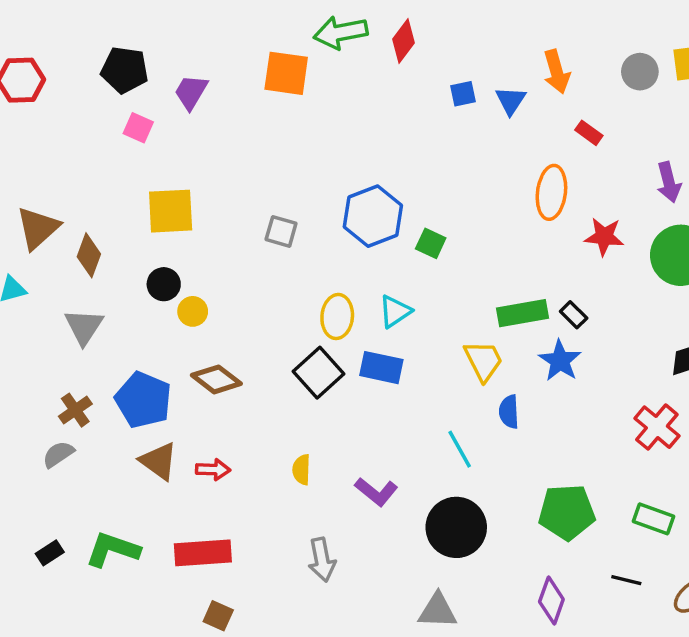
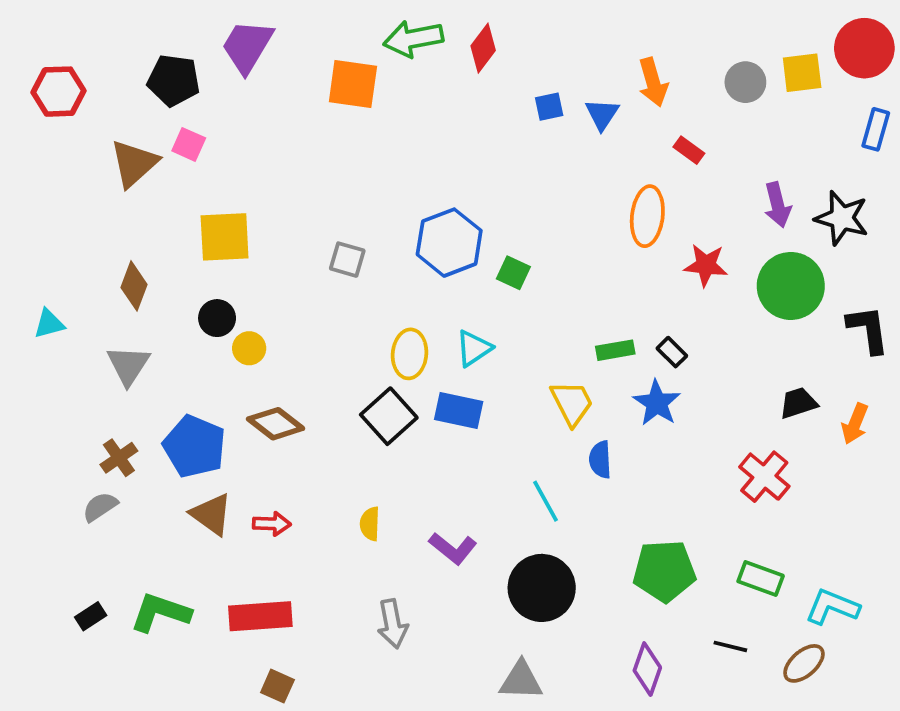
purple trapezoid: (191, 92) -> (247, 46), moved, size x1.4
brown triangle: (38, 228) -> (134, 163), moved
green rectangle: (523, 313) -> (615, 350), size x0.7

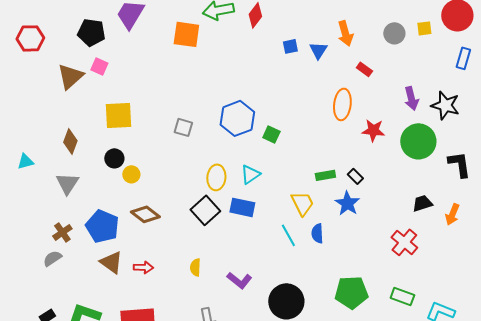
yellow square: (802, 73) -> (424, 28), size x0.7
cyan line: (545, 501) -> (288, 235), moved

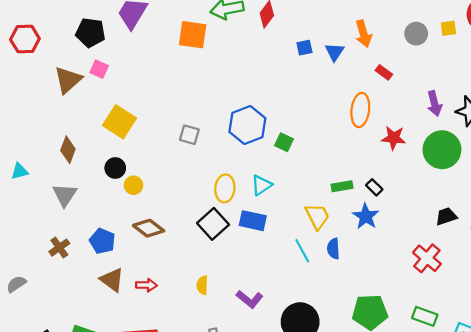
yellow square: (118, 115) -> (120, 122), turned 36
blue pentagon: (102, 226) -> (102, 241), size x0.7
gray semicircle: (52, 258) -> (16, 284), moved

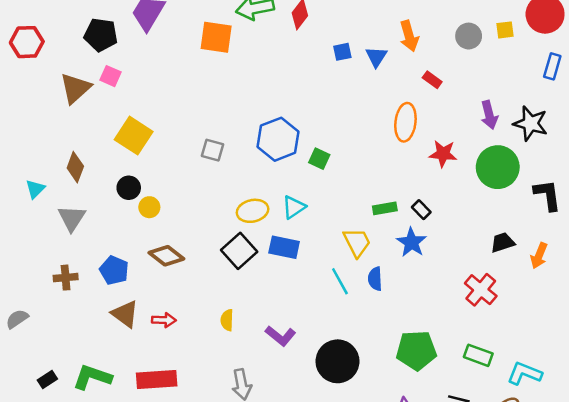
cyan triangle: (20, 171) -> (35, 189), moved, turned -30
yellow ellipse: (225, 188) -> (253, 211), turned 72
brown cross: (59, 248) -> (66, 278), turned 30

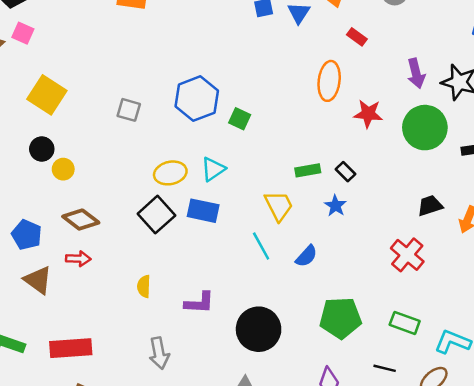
blue star: (412, 242) -> (335, 206), size x0.7
blue semicircle: (375, 279) -> (306, 256), moved, turned -135
red arrow: (164, 320) -> (78, 259), moved
purple L-shape: (280, 336) -> (199, 303), turned -36

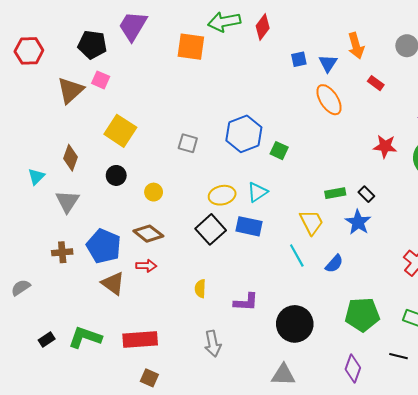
orange ellipse: (329, 81) -> (329, 100), moved, turned -40
yellow circle: (63, 169) -> (154, 192), moved
blue star: (335, 206) -> (358, 222), size x1.4
blue pentagon: (27, 235) -> (104, 246), size x1.4

